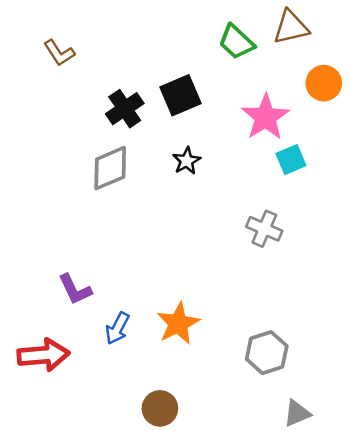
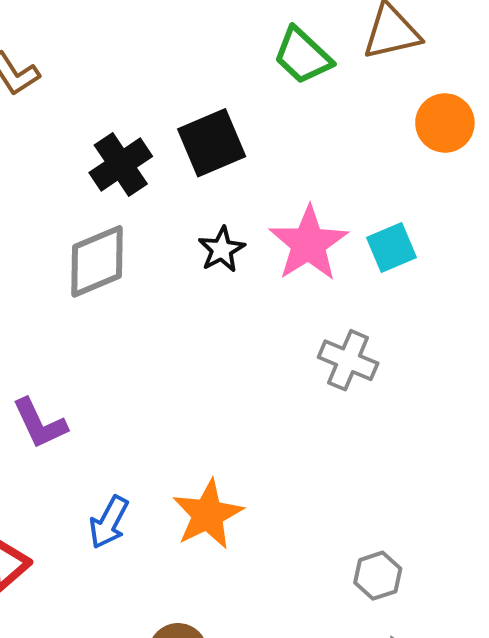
pink star: (266, 117) -> (309, 244), moved
purple L-shape: (75, 289) -> (40, 423), moved
gray hexagon: (267, 353) -> (378, 576), moved, size x0.7

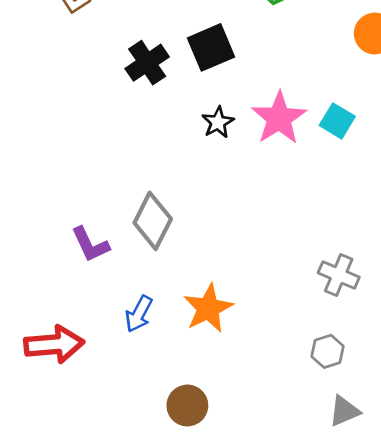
cyan square: (392, 248) -> (337, 121), turned -36
gray diamond: (97, 261) -> (153, 221), moved, turned -40
gray cross: (348, 360) -> (339, 275), moved

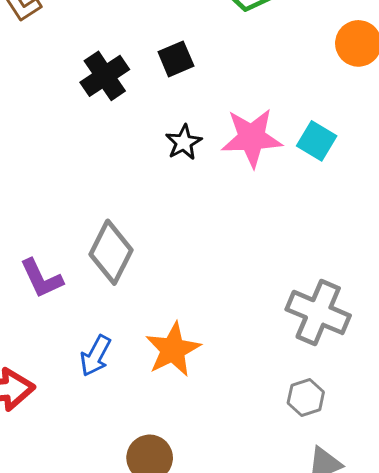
black square: (211, 47) -> (176, 59), size x0.7
pink star: (279, 118) -> (252, 138), turned 30
gray cross: (339, 275) -> (318, 312), size x1.4

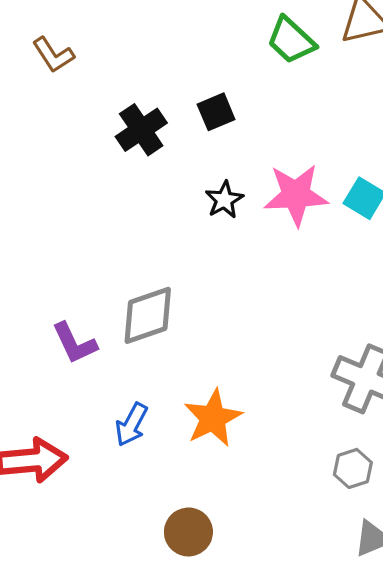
gray diamond: (111, 252) -> (148, 315), turned 44

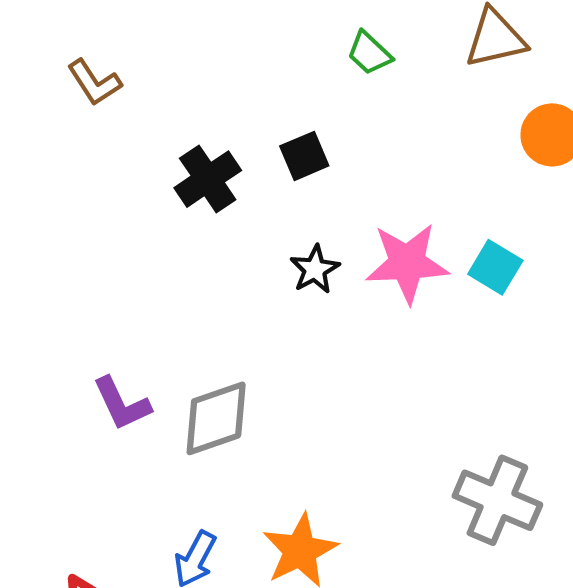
green trapezoid: (291, 40) -> (369, 53), moved, size x0.7
purple L-shape: (74, 343) -> (122, 404), moved

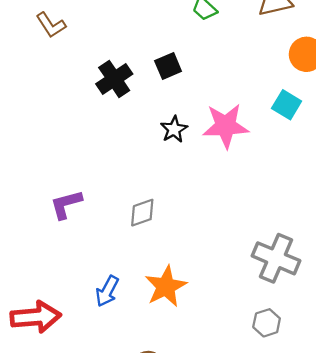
cyan square: (495, 267) -> (287, 105), moved
purple L-shape: (122, 404) -> (66, 204), turned 100
gray diamond: (216, 418) -> (142, 213), moved, size x0.7

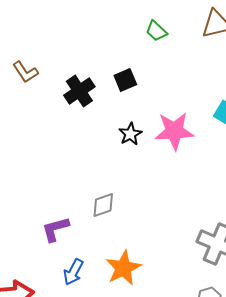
brown L-shape: (51, 25) -> (25, 72), moved
purple L-shape: (66, 204) -> (55, 229), moved

